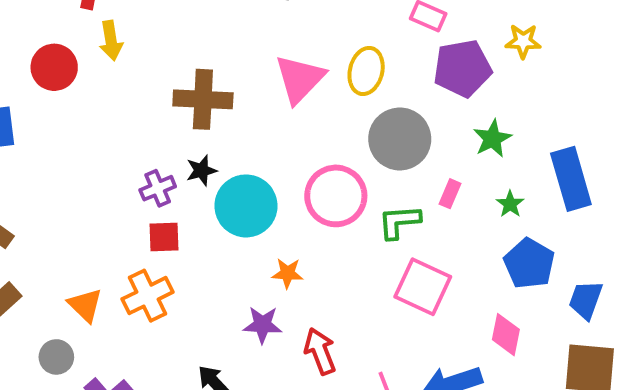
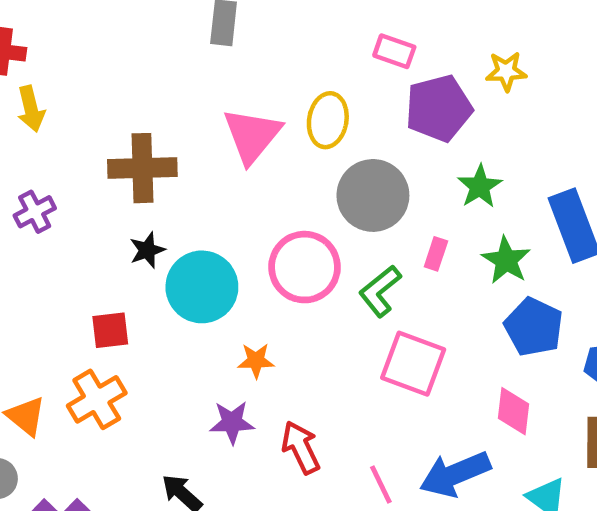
purple cross: (158, 188) -> (35, 212), moved
green star: (510, 204) -> (506, 260), size x1.5
green L-shape: (399, 222) -> (380, 291), turned -30

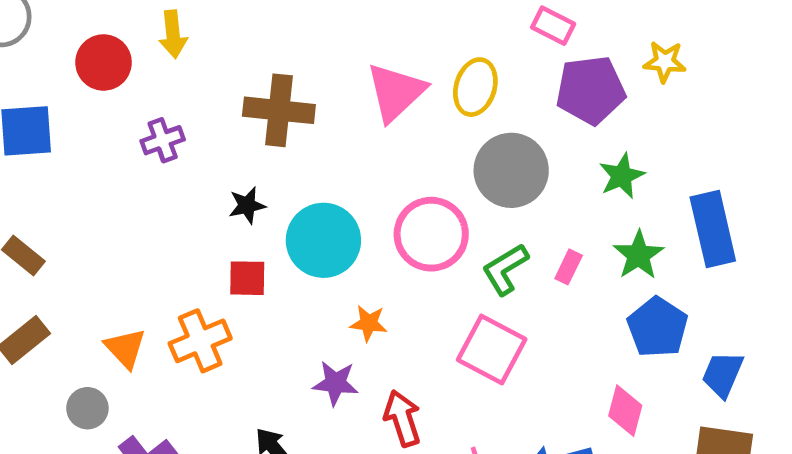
black star: (147, 250) -> (247, 205), moved
pink rectangle: (436, 254) -> (569, 267), moved
red square: (110, 330) -> (247, 278), moved
pink square: (413, 364) -> (492, 349), moved

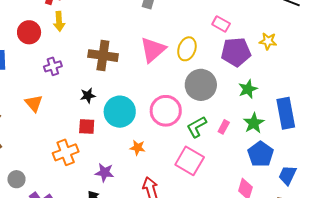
orange triangle: (125, 348) -> (34, 103), moved
purple star: (335, 383) -> (105, 173), moved

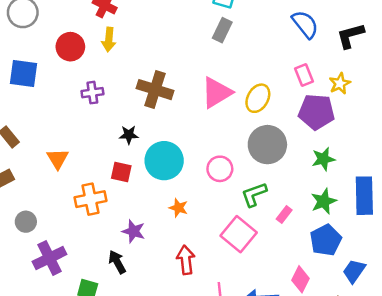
pink rectangle: (221, 24) -> (304, 75), turned 30
yellow star: (268, 41) -> (340, 84), moved, turned 30
orange triangle: (34, 103) -> (58, 159), moved
pink circle: (166, 111) -> (220, 169), size x0.7
pink rectangle: (224, 127) -> (284, 214), moved

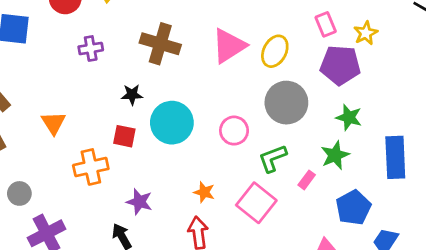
green star: (323, 159) -> (349, 117), turned 30
green star: (324, 201) -> (335, 155), moved
orange star: (178, 208) -> (204, 192), moved

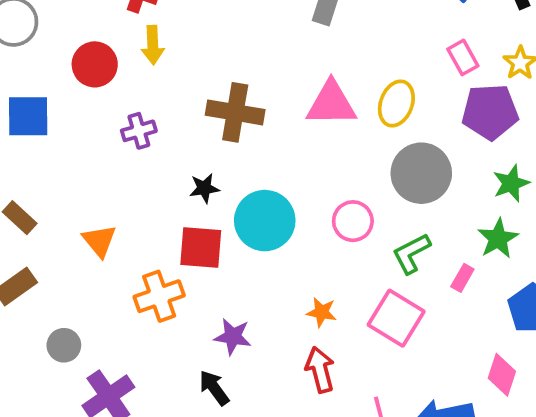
pink triangle: (229, 46) -> (331, 104), turned 39
green star: (349, 117) -> (511, 183), turned -30
red square: (124, 136) -> (201, 248), size x1.4

